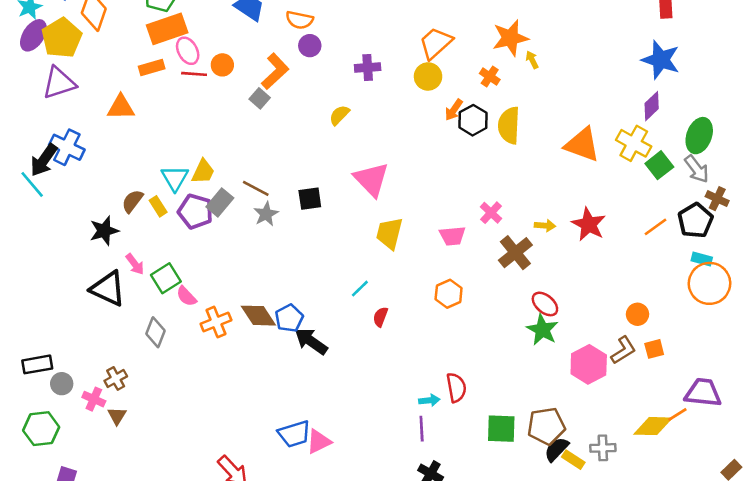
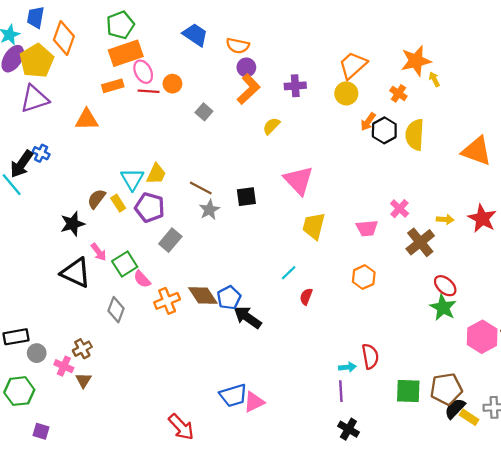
orange L-shape: (275, 71) -> (249, 89), moved
blue cross: (67, 147) -> (41, 153), size x0.6
gray rectangle: (220, 202) -> (170, 240), moved

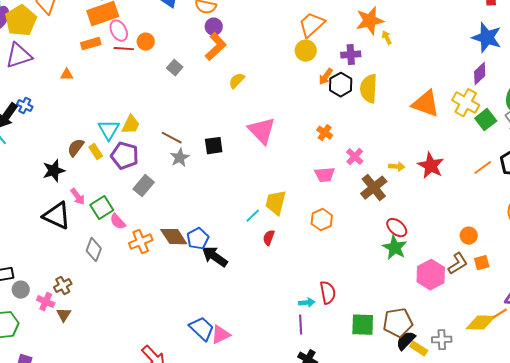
purple cross: (295, 86) -> (351, 55), moved
orange cross: (398, 93) -> (325, 133), moved
orange triangle: (87, 120) -> (67, 75), size x0.6
yellow trapezoid: (314, 226) -> (276, 203), moved
blue trapezoid: (233, 395) -> (202, 329), turned -120

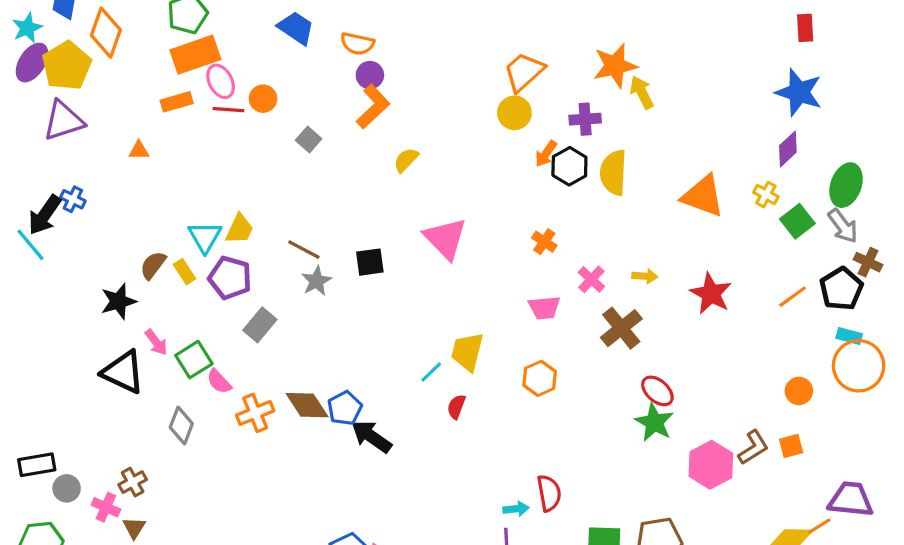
yellow arrow: (387, 38) -> (642, 92), size x1.5
yellow cross: (466, 103) -> (766, 195), size x0.6
yellow arrow: (397, 167) -> (645, 276), moved
orange circle: (469, 236) -> (799, 391), moved

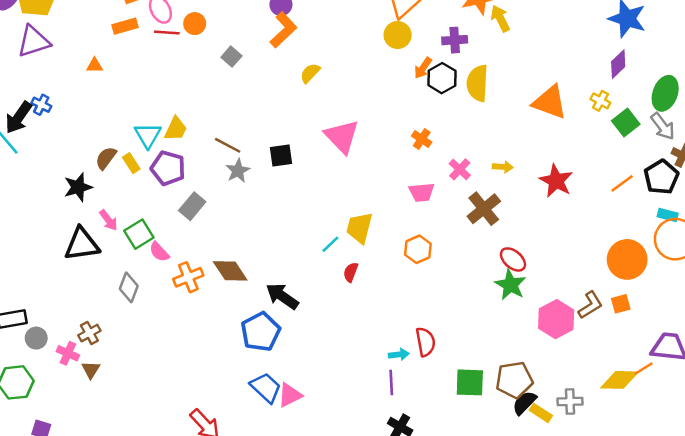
black triangle: (123, 372) -> (82, 244), turned -33
orange circle: (799, 391) -> (627, 259), size x1.8
blue pentagon: (345, 408) -> (261, 332), moved, size x1.4

